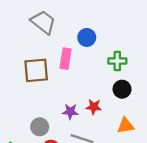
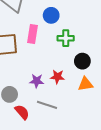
green cross: (117, 61) -> (66, 38), moved
orange triangle: (126, 126) -> (85, 84), moved

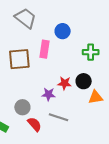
green cross: (66, 38) -> (91, 52), moved
black circle: (82, 61) -> (84, 81), moved
red star: (57, 77) -> (65, 83), moved

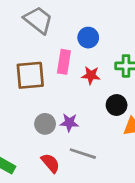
red star: (65, 83) -> (91, 75), moved
gray circle: (22, 107) -> (45, 124), moved

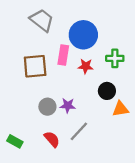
blue circle: (88, 38) -> (83, 35), size x1.6
gray line: (83, 154) -> (79, 131), turned -65

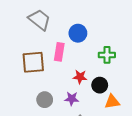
blue circle: (83, 35) -> (78, 33), size x0.7
red star: (86, 66) -> (80, 77), moved
purple star: (68, 106) -> (72, 99), moved

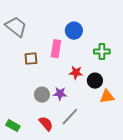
gray trapezoid: (39, 20) -> (16, 27), moved
brown square: (33, 62) -> (31, 59), size x0.6
purple star: (72, 99) -> (60, 94), moved

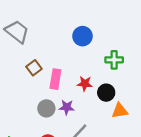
pink rectangle: (56, 49) -> (55, 79), moved
brown square: (31, 59) -> (34, 68), turned -32

